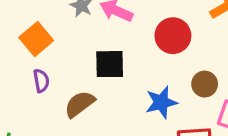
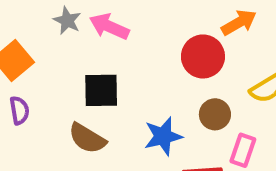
red circle: (173, 36) -> (203, 56), moved
brown semicircle: (80, 104) -> (87, 138), moved, turned -112

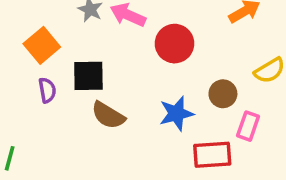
red circle: (203, 56) -> (175, 44), moved
black square: (101, 90) -> (88, 76), moved

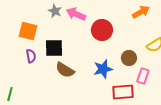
orange square: (42, 45) -> (28, 31), turned -36

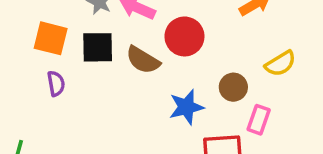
black square: (54, 48) -> (98, 47), moved
brown semicircle: (65, 70) -> (143, 60), moved

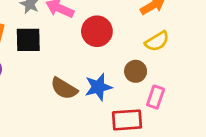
brown semicircle: (143, 60) -> (64, 88), moved
yellow semicircle: (280, 64) -> (157, 41), moved

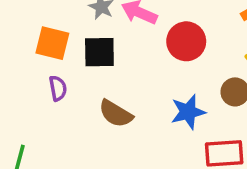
brown semicircle: (64, 88) -> (116, 114), moved

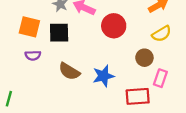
purple semicircle: (58, 88) -> (33, 55), turned 98
blue star: (188, 112) -> (103, 76), moved

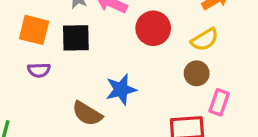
yellow semicircle: (162, 34) -> (205, 40), moved
brown semicircle: (69, 71) -> (87, 114), moved
blue star: (103, 76) -> (121, 89), moved

